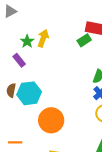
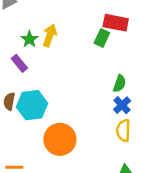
green rectangle: (84, 40) -> (102, 38), turned -32

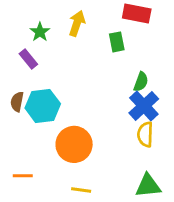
yellow arrow: (50, 35) -> (77, 23), moved
green rectangle: (102, 38) -> (117, 42), moved, turned -36
blue cross: (122, 105) -> (144, 106), size x1.5

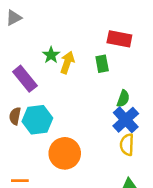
yellow arrow: (77, 23) -> (67, 62), moved
green star: (40, 32) -> (51, 55), moved
purple rectangle: (28, 59) -> (25, 79), size x1.5

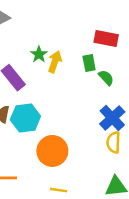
green semicircle: (123, 99) -> (106, 78), moved, turned -63

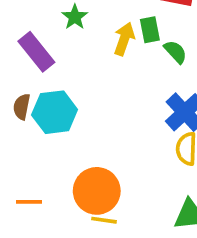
yellow arrow: (55, 62) -> (124, 39), moved
orange circle: (52, 151) -> (97, 191), moved

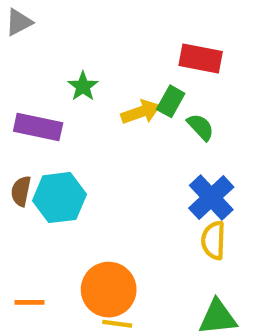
green rectangle: (150, 30) -> (171, 101), turned 40
yellow arrow: (124, 39) -> (141, 112), turned 52
purple rectangle: (36, 52) -> (38, 127), turned -39

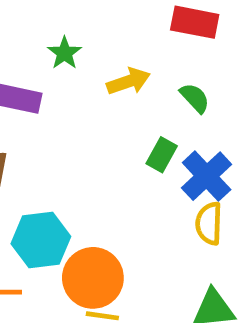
green rectangle: (171, 101) -> (162, 155), moved
cyan hexagon: (59, 198) -> (41, 240), moved

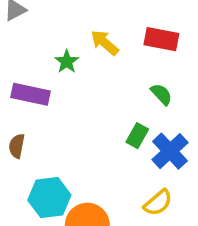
yellow arrow: (128, 81) -> (105, 43), moved, turned -120
yellow semicircle: (209, 223) -> (158, 203), moved, turned -132

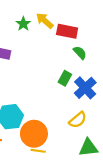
red rectangle: (161, 39) -> (67, 31), moved
green star: (67, 62) -> (23, 24), moved

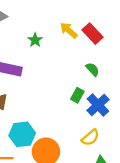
yellow arrow: (45, 21) -> (69, 30), moved
red rectangle: (67, 31) -> (92, 34), moved, turned 36

